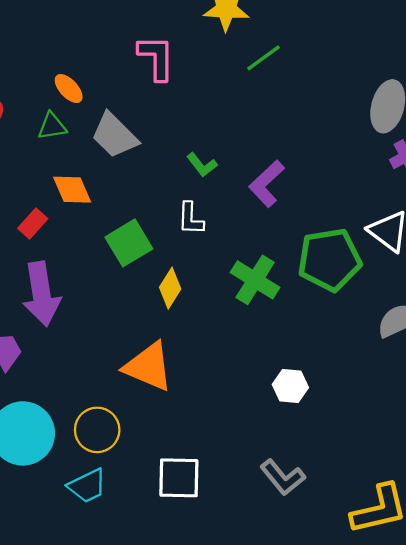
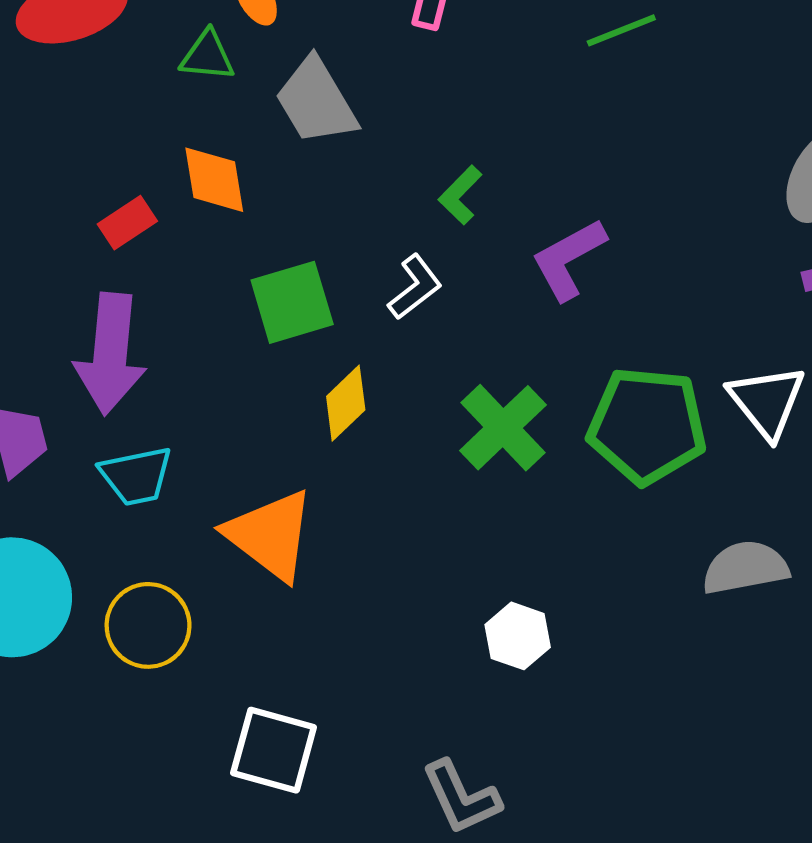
green L-shape: (202, 165) -> (460, 195), turned 68
white L-shape: (191, 219) -> (415, 287), turned -144
cyan trapezoid: (87, 486) -> (136, 476), moved

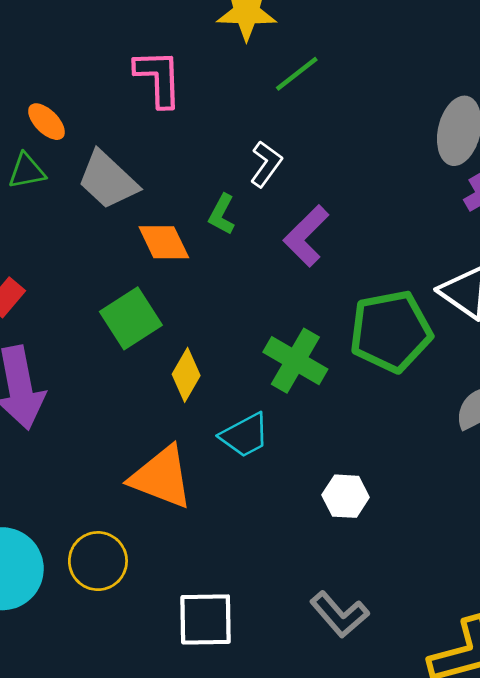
orange diamond: (214, 180) -> (164, 242), moved
white L-shape: (415, 287) -> (266, 164), moved
cyan trapezoid: (136, 476) -> (245, 435), moved

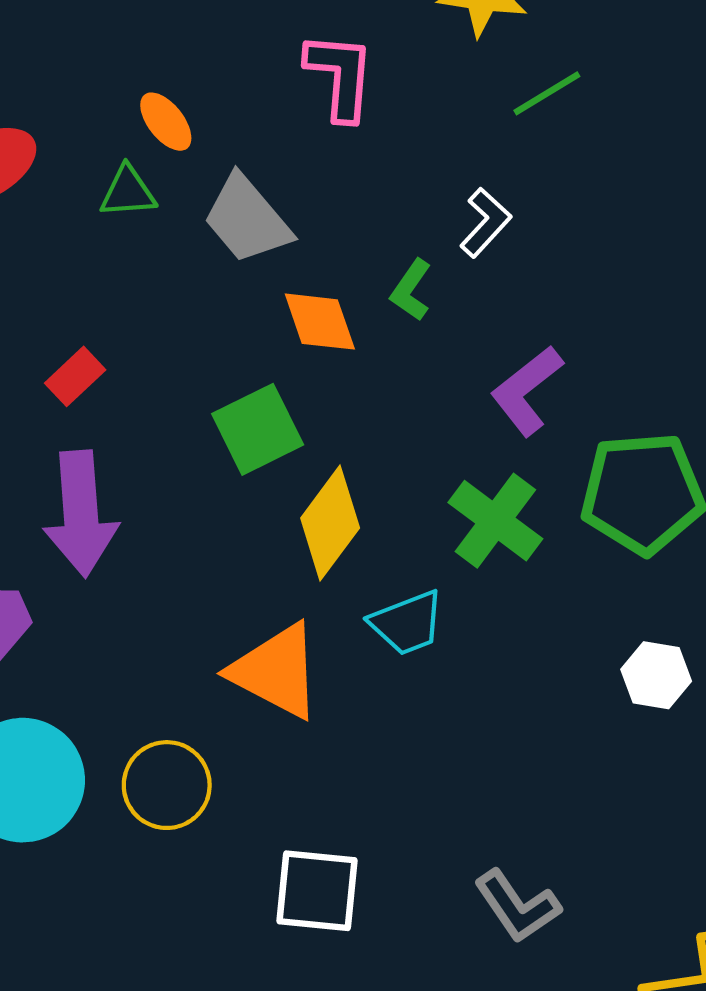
purple L-shape: (306, 236) -> (527, 391), moved
yellow diamond: (186, 375) -> (330, 523), size x1.4
white hexagon: (346, 496) -> (656, 675), moved

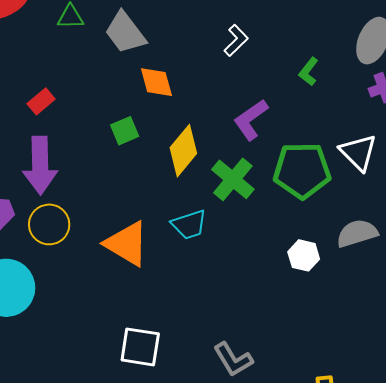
green L-shape: (411, 290) -> (309, 72), moved
green square: (258, 429) -> (125, 131), size x0.7
yellow diamond: (330, 523) -> (183, 151), moved
yellow circle: (167, 785) -> (49, 224), moved

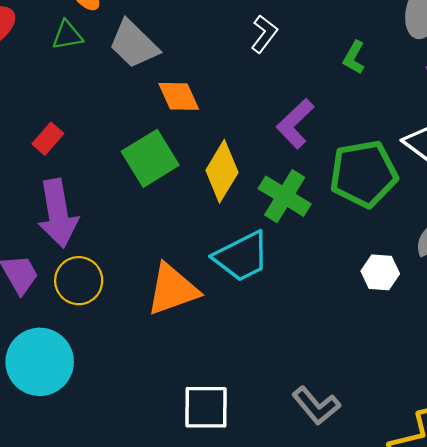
green square: (125, 131) -> (150, 158), size x1.6
cyan trapezoid: (189, 225) -> (242, 257), size x1.4
orange triangle: (127, 244) -> (172, 289), turned -42

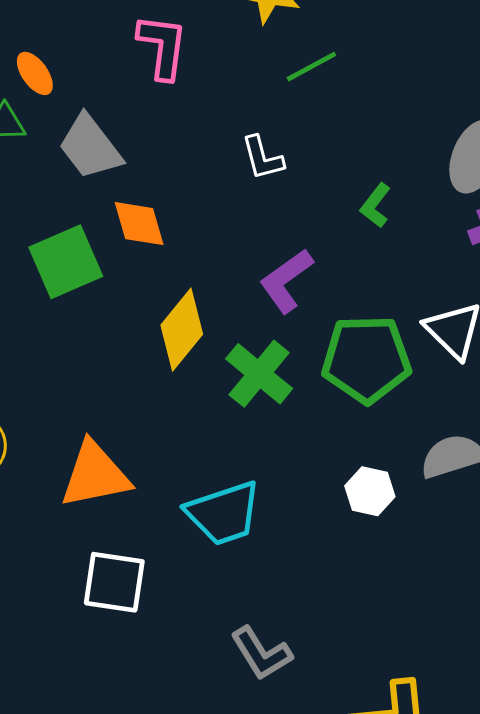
white L-shape: (264, 34) -> (262, 158), turned 120
green square: (150, 158) -> (66, 262), moved
cyan trapezoid: (242, 257) -> (224, 513), moved
white square: (206, 407) -> (114, 582), moved

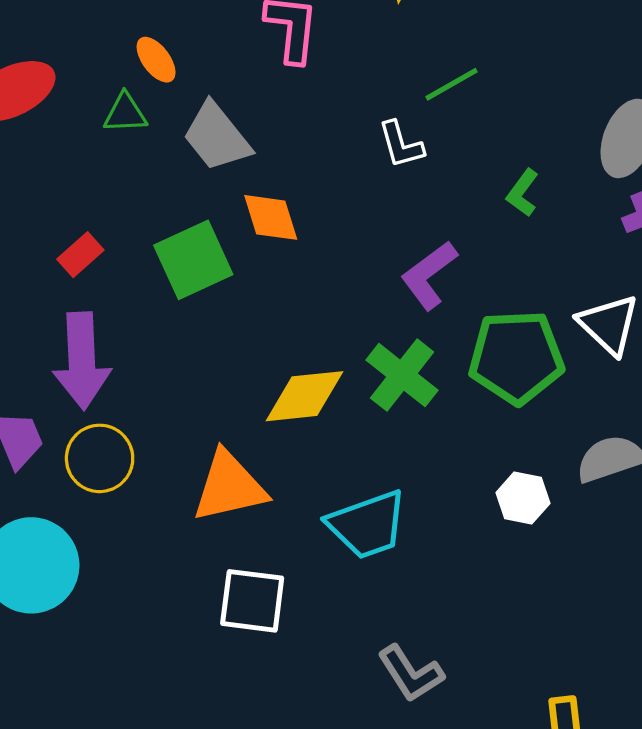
green line: (311, 67) -> (452, 84), moved
yellow diamond: (182, 330) -> (304, 396), moved, turned 46

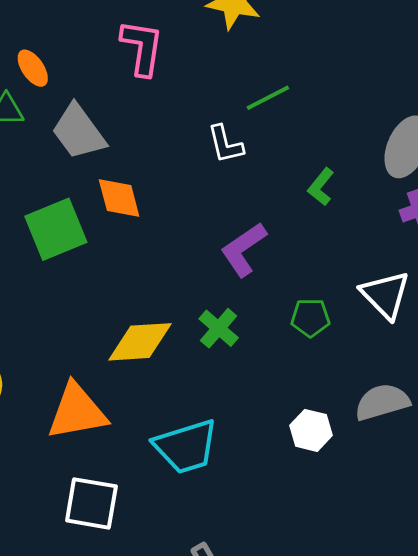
green pentagon: (516, 357) -> (310, 318), size x0.5
green cross: (402, 375) -> (219, 328), size x0.7

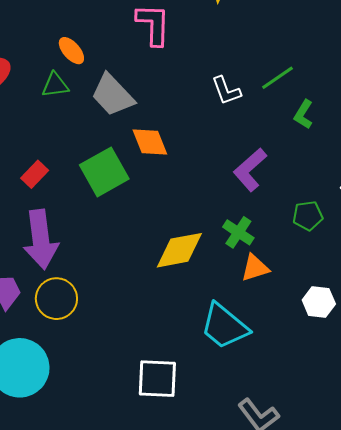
green line: (268, 98) -> (277, 78), moved
orange triangle: (77, 412) -> (255, 268), moved, size x0.6
cyan trapezoid: (186, 447) -> (224, 326), turned 64

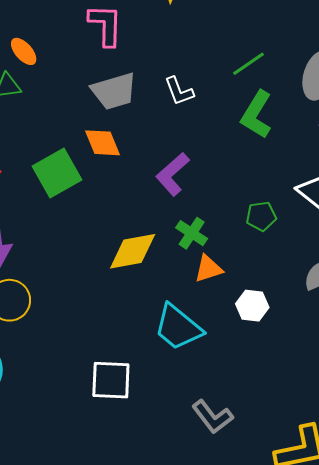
green line: (277, 78) -> (249, 64), moved
gray trapezoid: (113, 95) -> (114, 91), moved, turned -63
green L-shape: (303, 114) -> (257, 115), size x1.6
purple L-shape: (250, 170) -> (173, 174), moved
white hexagon: (319, 302) -> (252, 306), moved

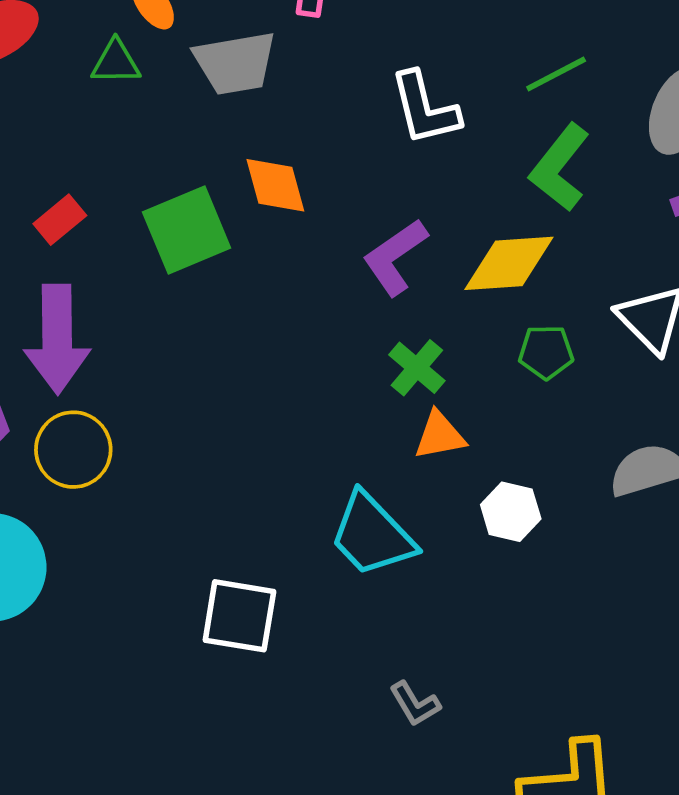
gray trapezoid: (114, 91) -> (235, 63), moved
white L-shape: (179, 91) -> (425, 108), size x1.4
yellow diamond: (133, 251) -> (509, 263), moved
gray L-shape: (212, 417) -> (415, 704), size x0.7

